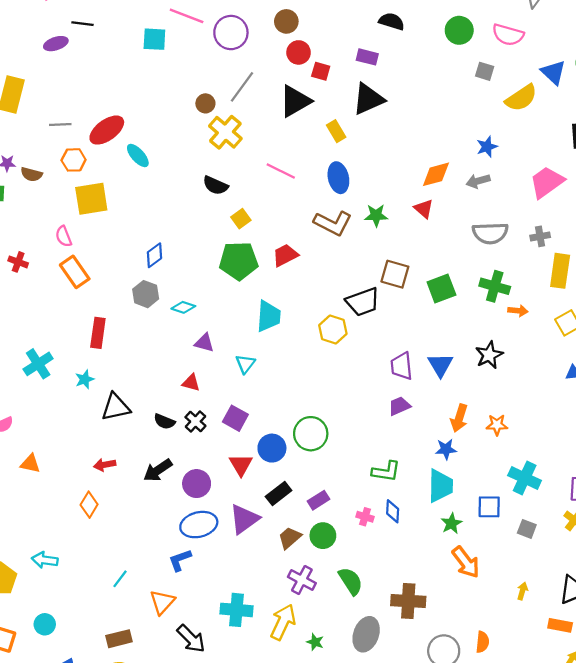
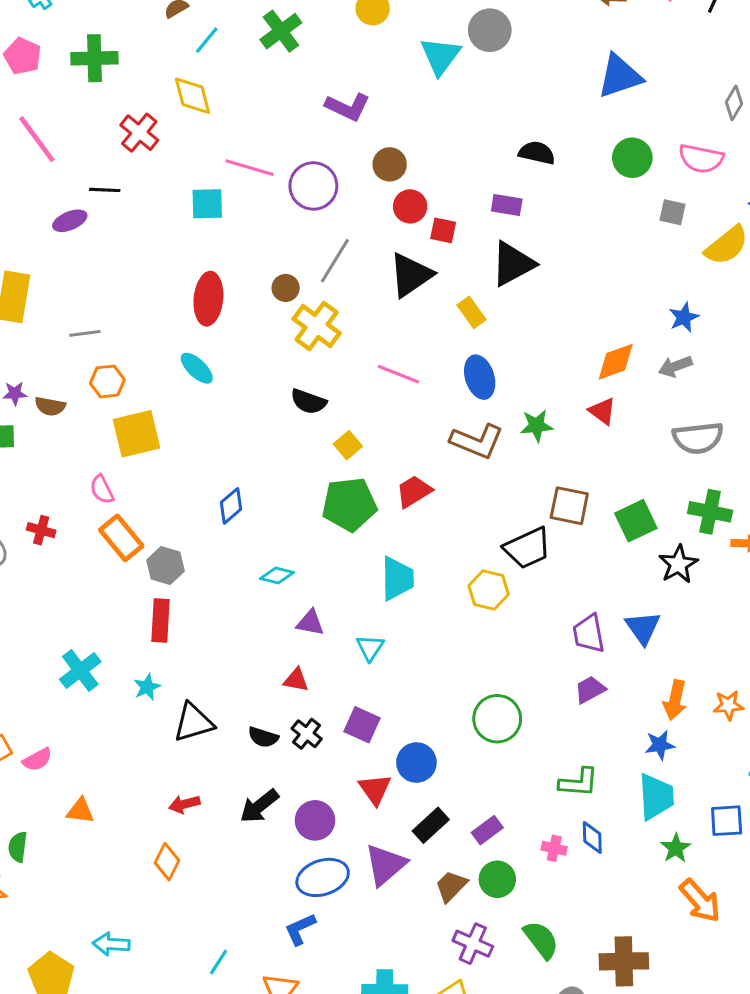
red ellipse: (107, 130) -> (208, 299), moved, turned -44
gray hexagon: (146, 294) -> (166, 566), moved
black star: (489, 355) -> (678, 564), moved
green circle: (311, 434) -> (497, 719), moved

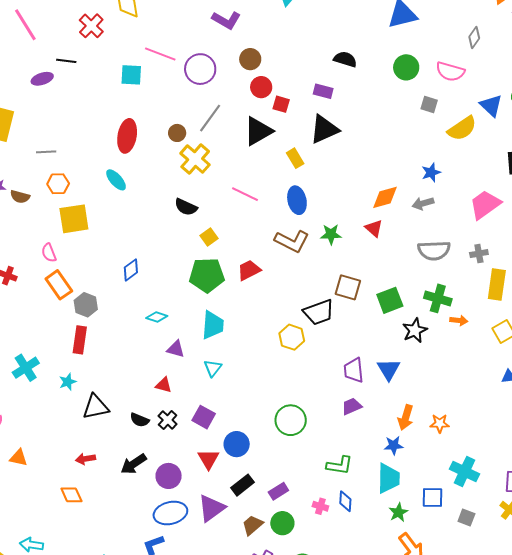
cyan trapezoid: (397, 578) -> (213, 325), moved
orange diamond: (167, 862) -> (71, 495), turned -55

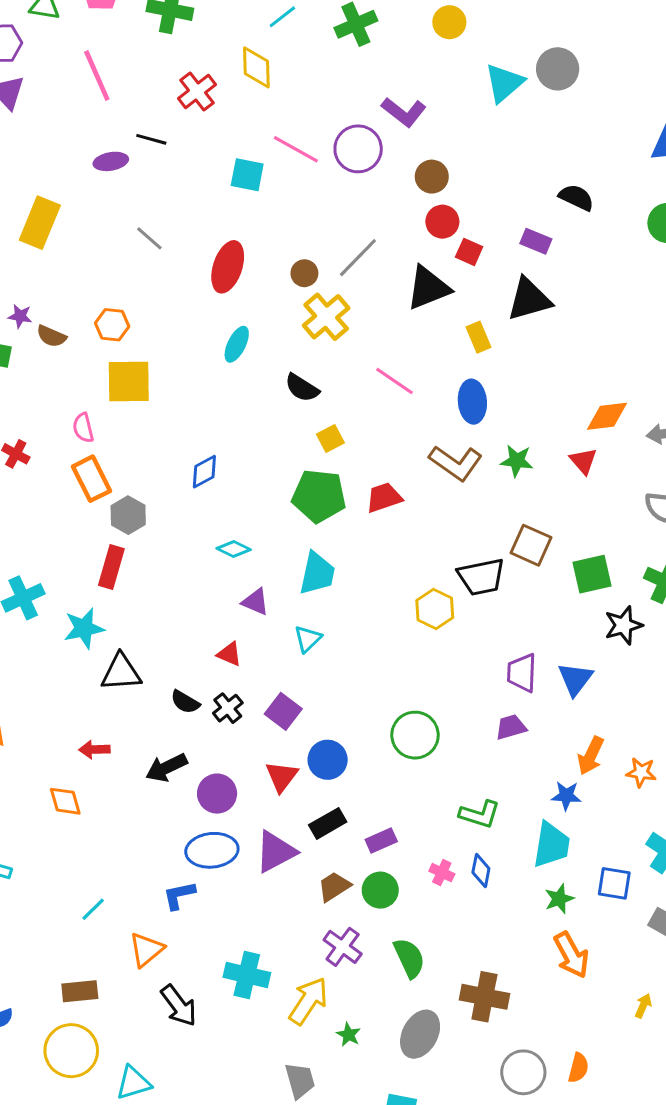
purple circle: (200, 69) -> (358, 149), moved
gray line: (46, 152) -> (149, 238), moved, turned 36
cyan ellipse: (116, 180) -> (237, 344), moved, turned 60
cyan star: (68, 382) -> (84, 628), size x1.5

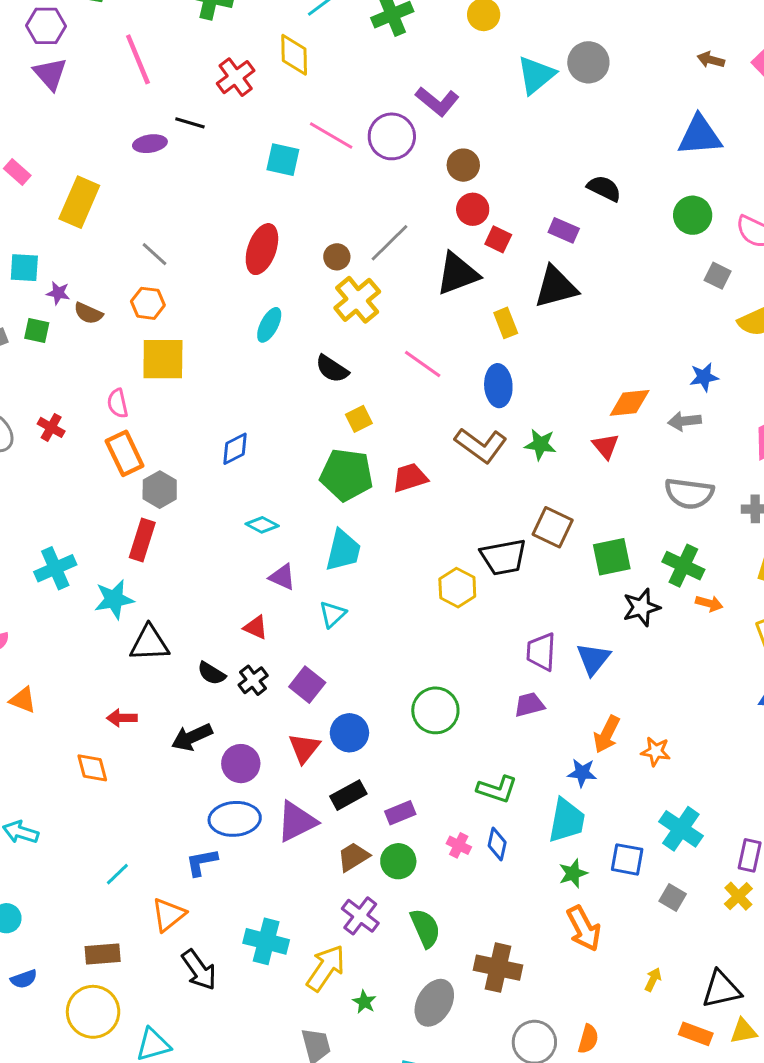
gray line: (149, 238) -> (154, 254), moved

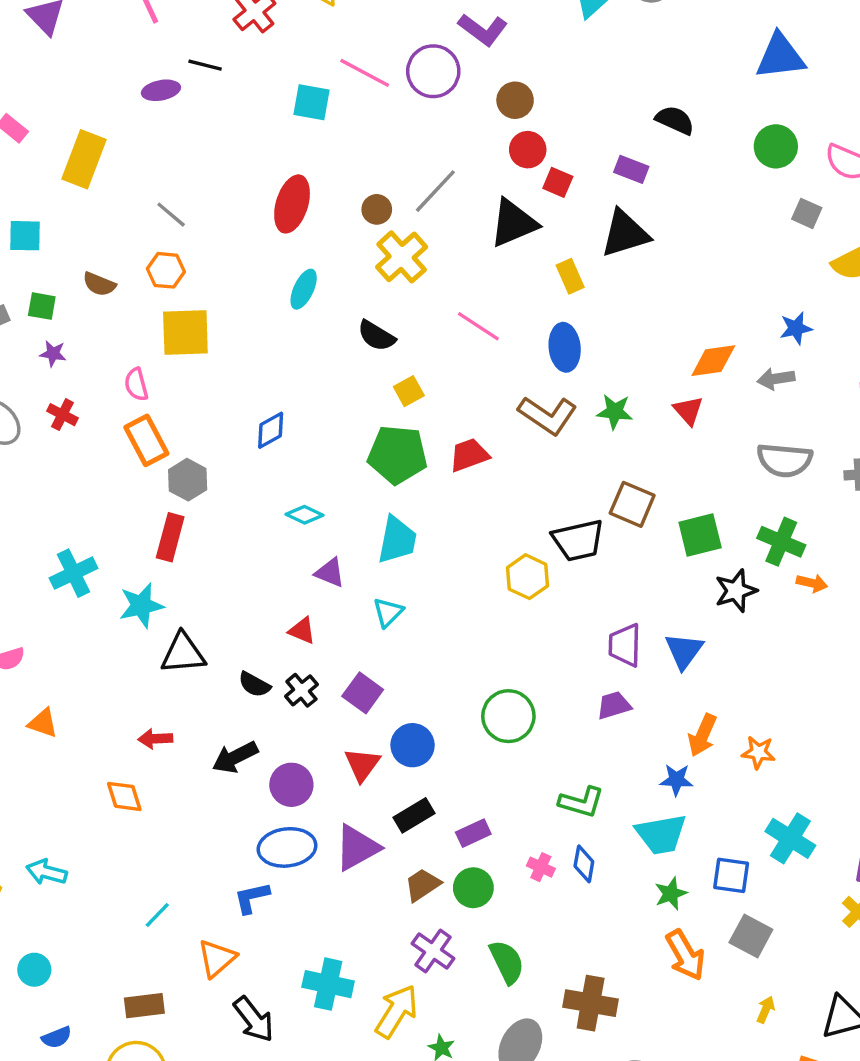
purple star: (58, 293) -> (53, 354), moved
cyan trapezoid: (567, 821) -> (661, 834), turned 72
gray square: (673, 897) -> (751, 936), moved, size x1.4

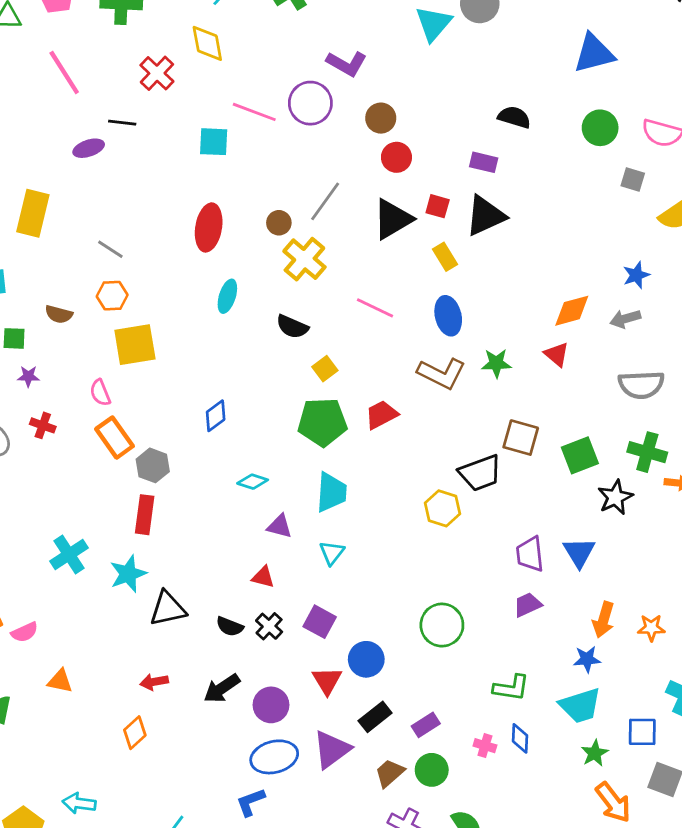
red square: (558, 182) -> (438, 206), moved
orange diamond: (124, 796) -> (135, 733), turned 72

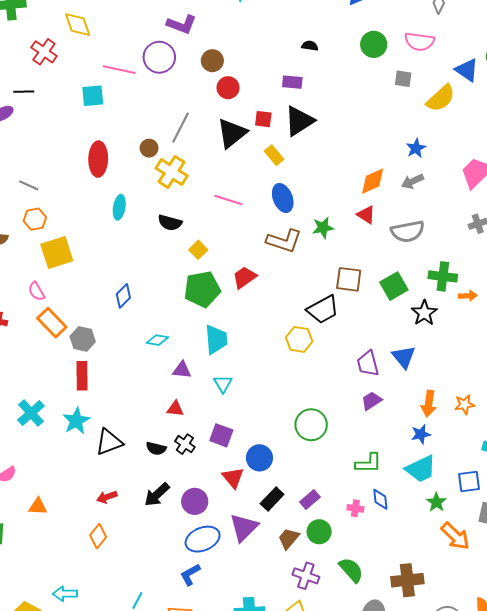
black semicircle: (514, 117) -> (310, 46), size x0.7
gray semicircle: (641, 385) -> (408, 231), moved

